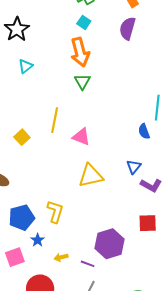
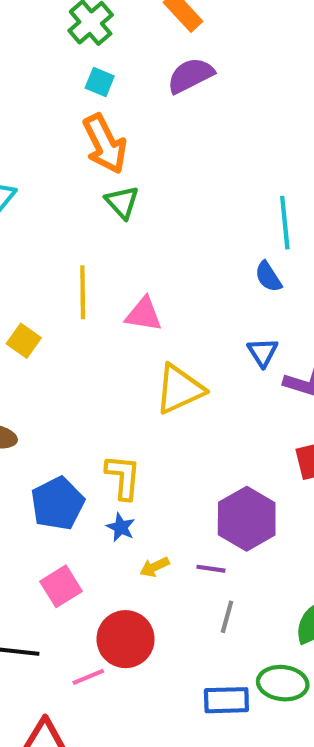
purple semicircle: (127, 28) -> (191, 75), turned 60
blue star: (38, 240) -> (121, 527), moved

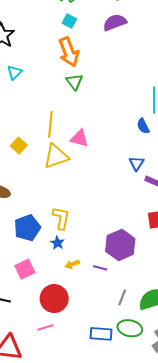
yellow triangle: (179, 389) -> (56, 156), moved
gray line: (227, 617) -> (122, 297), moved
pink line: (88, 677) -> (45, 328), moved

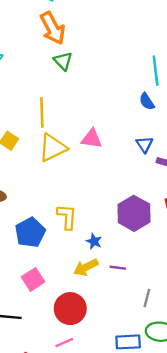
pink triangle: (79, 138) -> (92, 139), moved
blue star: (57, 243) -> (94, 241), moved
purple hexagon: (120, 245) -> (134, 213), moved
yellow arrow: (72, 264) -> (86, 267), size x1.5

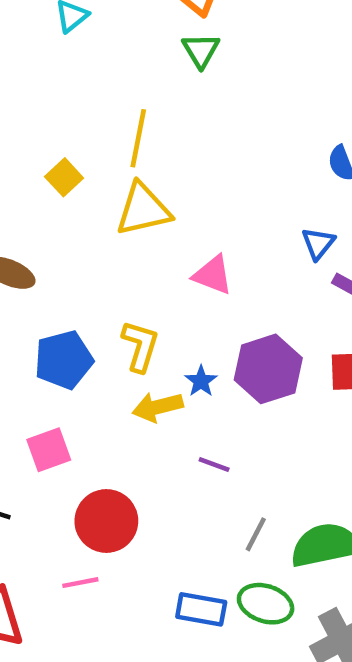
pink triangle: (92, 139) -> (213, 275), moved
blue star: (94, 241) -> (201, 381), moved
yellow arrow: (86, 267) -> (158, 407), moved

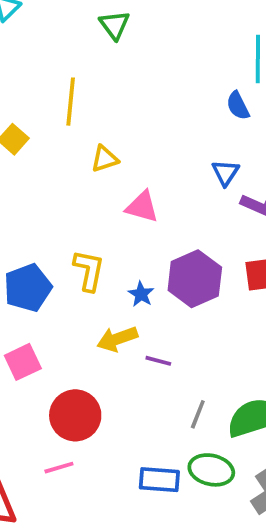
yellow triangle: (143, 209) -> (105, 159), moved, size x0.6
yellow arrow: (158, 407) -> (117, 339), moved

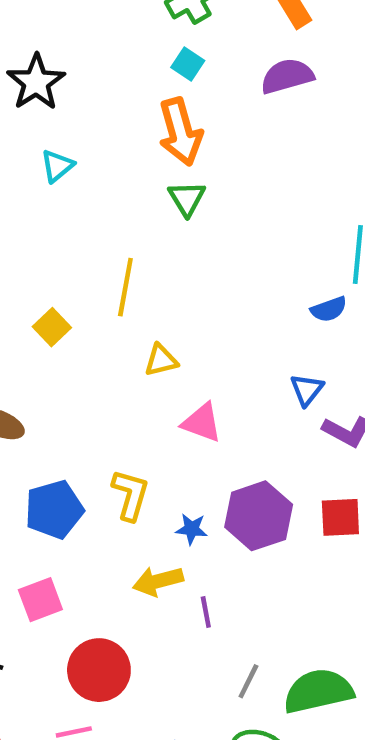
blue semicircle: (238, 106) -> (329, 309), turned -88
blue star: (141, 294) -> (192, 529), turned -30
purple line: (158, 361) -> (206, 612), turned 60

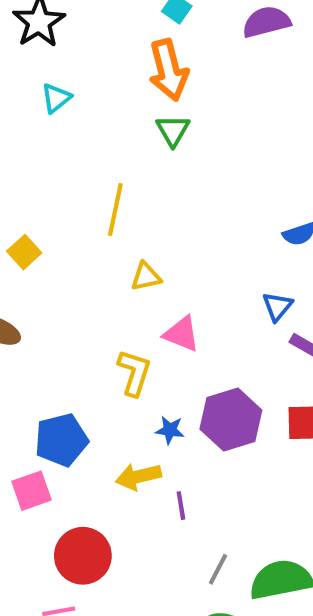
yellow square: (52, 327) -> (24, 252), moved
yellow L-shape: (130, 495) -> (134, 373), moved
blue pentagon: (54, 510) -> (61, 440), moved

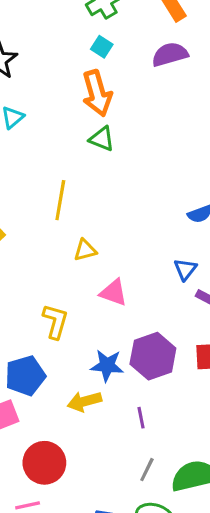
green triangle: (173, 130) -> (102, 139), turned -36
yellow L-shape: (134, 373) -> (55, 321), moved
blue star: (170, 430) -> (107, 365), size x1.5
purple line: (181, 506) -> (141, 418), moved

